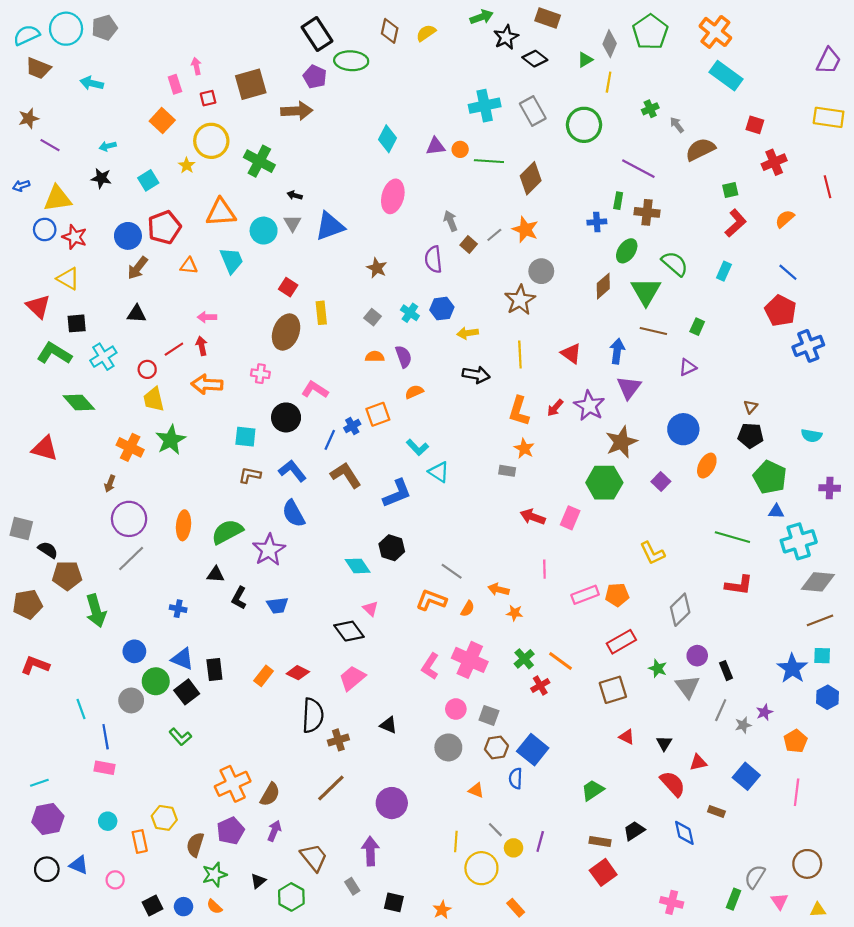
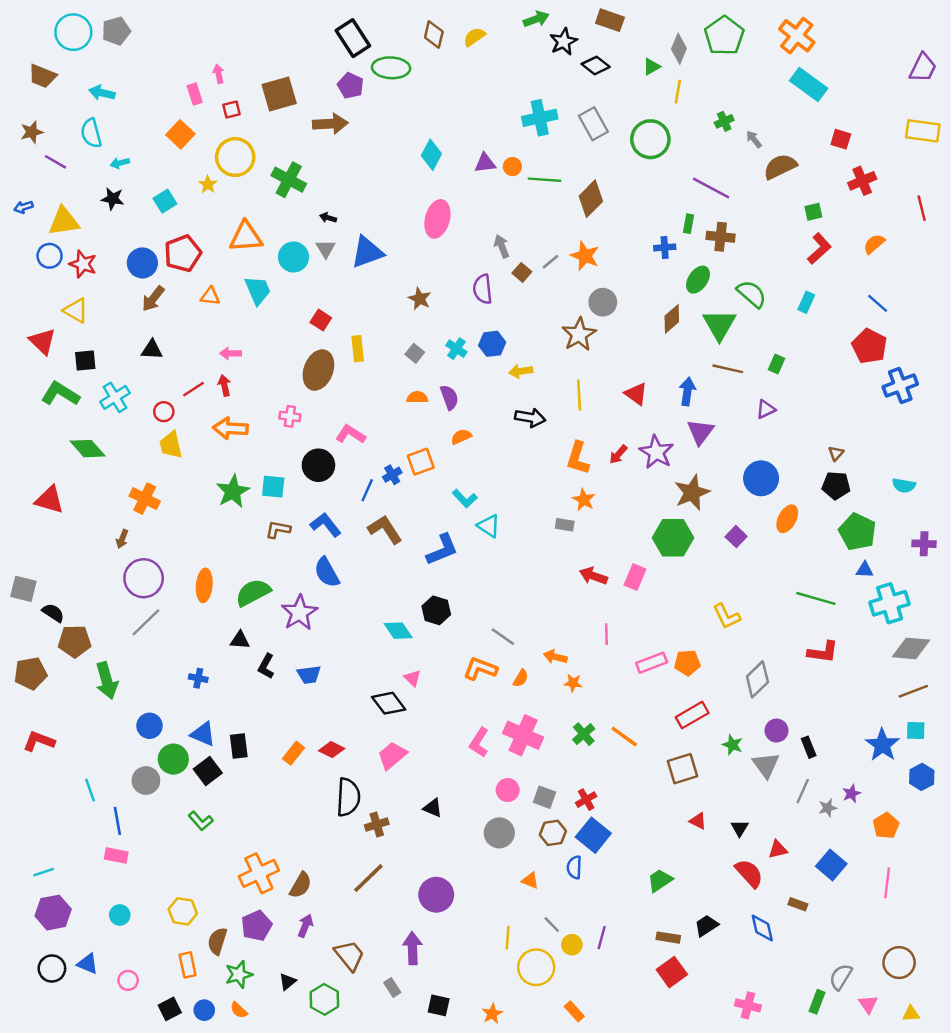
cyan semicircle: (26, 35) -> (91, 133), moved, turned -80
green star: (171, 440) -> (233, 491), moved
red cross: (540, 686) -> (586, 800), moved
orange rectangle: (140, 841) -> (188, 965), moved

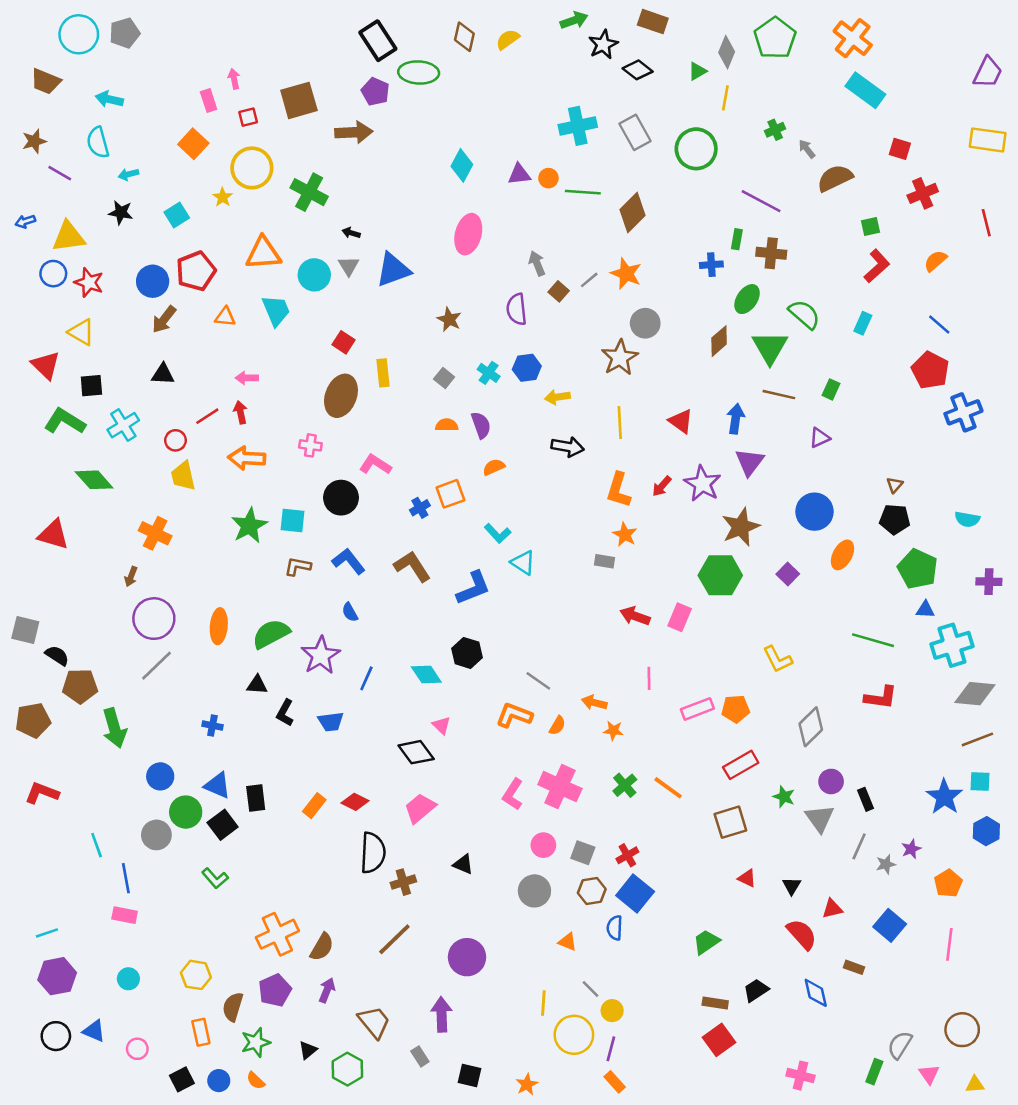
blue line: (367, 490) -> (366, 678), moved
blue semicircle: (327, 572) -> (350, 612), size x0.6
purple line: (602, 938) -> (611, 1049), moved

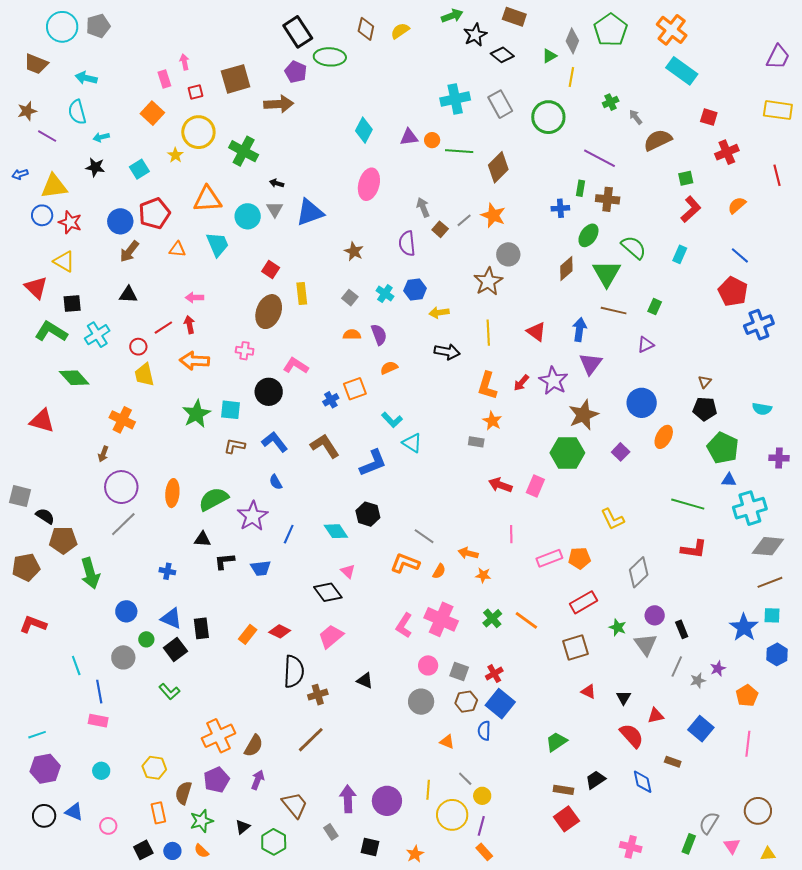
black L-shape: (285, 713) -> (225, 561), turned 55
green circle: (186, 812) -> (146, 639), size x0.6
purple circle: (467, 957) -> (387, 801), moved

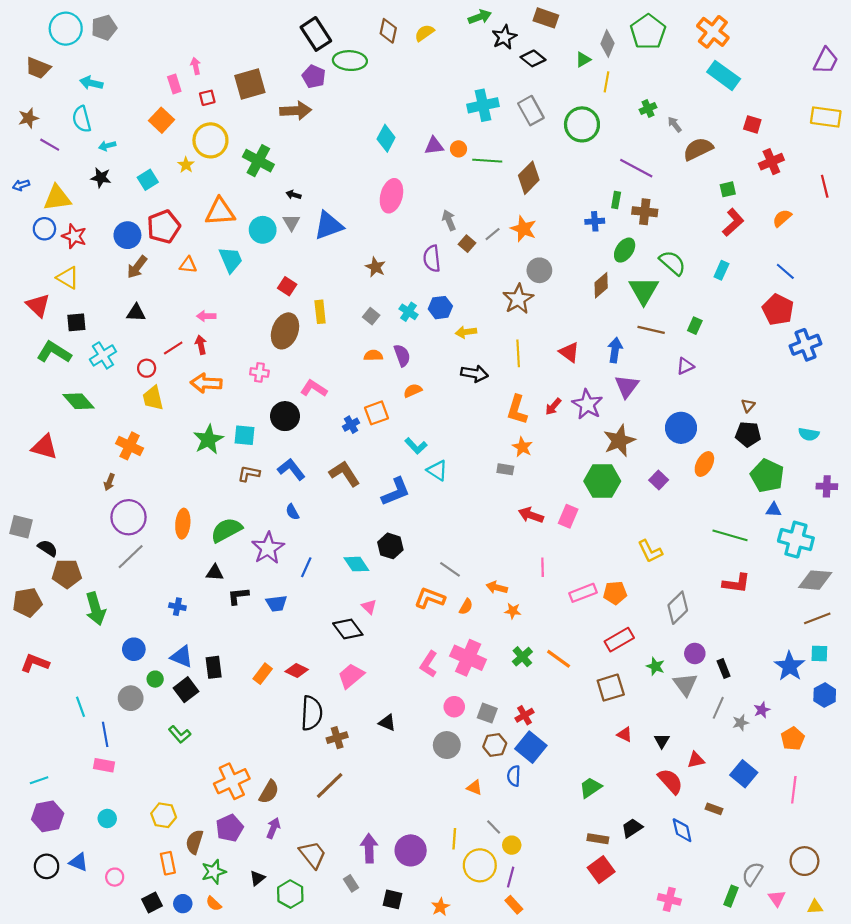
cyan cross: (750, 508) -> (796, 540), turned 32

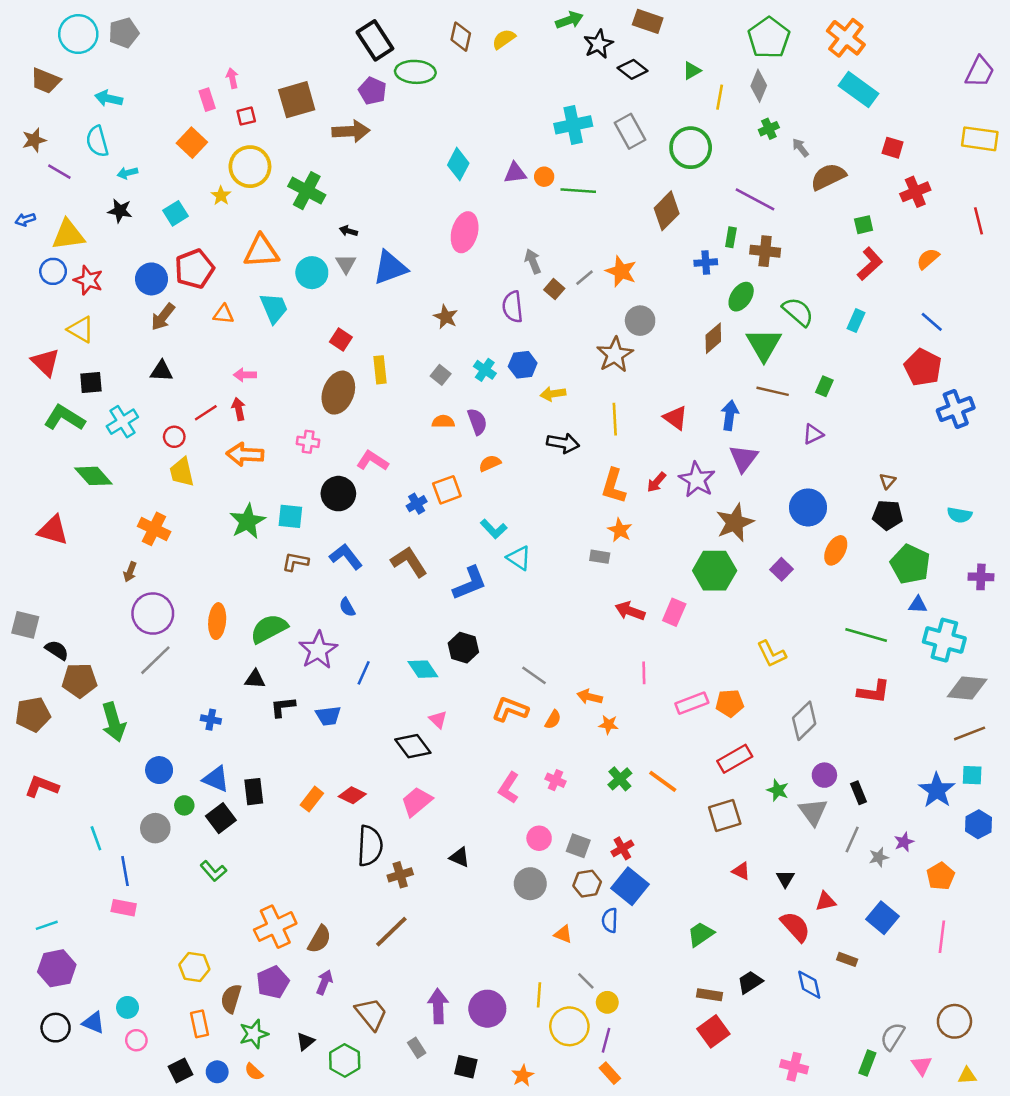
gray diamond: (608, 44) -> (759, 86), moved
brown diamond: (529, 178) -> (667, 211), moved
pink cross: (468, 658) -> (556, 780), size x0.5
cyan circle: (107, 818) -> (128, 1007), moved

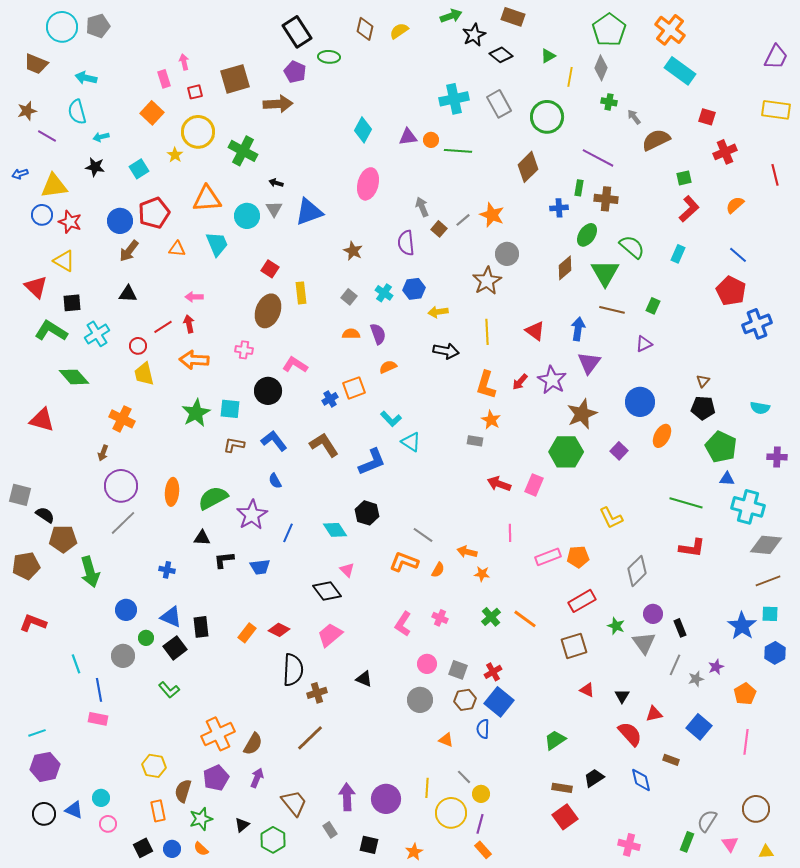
green ellipse: (415, 72) -> (329, 57), size x0.7
green cross: (769, 129) -> (609, 102), turned 35

